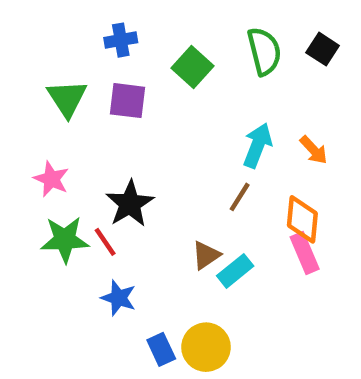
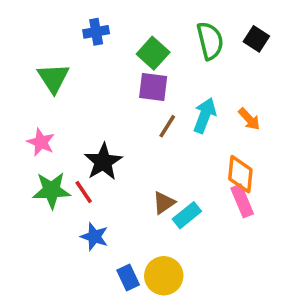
purple square: (128, 101) -> (153, 87), moved
brown line: (240, 197) -> (167, 126), moved

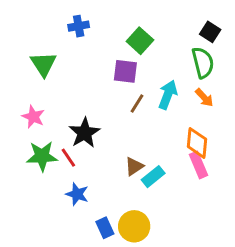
green semicircle: (210, 41) -> (203, 63), moved
green square: (153, 53) -> (140, 41), moved

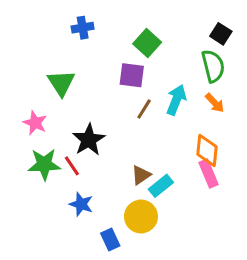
green triangle: (43, 64) -> (61, 83), moved
yellow circle: (134, 226) -> (141, 216), moved

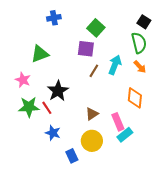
green triangle: (61, 83) -> (40, 54), turned 42
pink rectangle: (209, 173) -> (118, 122), moved
cyan rectangle: (161, 186) -> (125, 135), moved

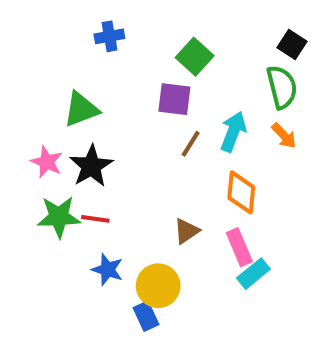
black star: (58, 91) -> (91, 166), moved
orange diamond: (135, 98) -> (241, 192), moved
red line: (47, 108) -> (95, 219), turned -48
yellow circle: (92, 141) -> (158, 286), moved

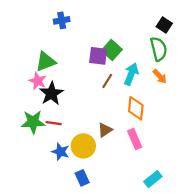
green square: (195, 57) -> (112, 50), moved
pink star: (47, 162) -> (38, 81), moved
cyan rectangle: (253, 274) -> (153, 179), moved
yellow circle: (158, 286) -> (83, 146), moved

